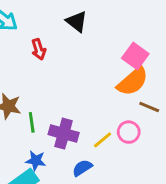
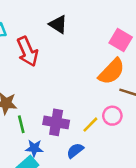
red arrow: (39, 49) -> (27, 52), size x1.6
pink square: (135, 56) -> (121, 40), moved
green line: (32, 122) -> (21, 124), moved

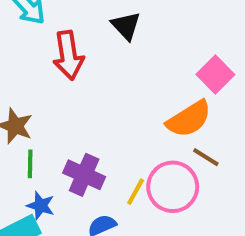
pink circle: (112, 116) -> (173, 187), size x1.6
yellow line: (90, 125) -> (136, 192), turned -30

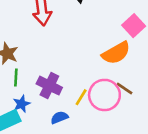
brown line: (206, 157) -> (124, 89), moved
blue star: (41, 206) -> (21, 104), turned 30

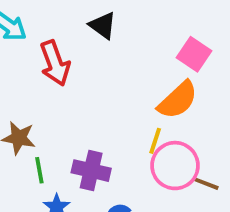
brown line: (124, 89) -> (206, 183), moved
yellow line: (81, 97) -> (155, 141), moved

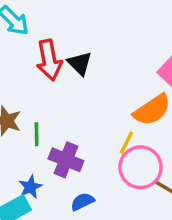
black triangle: (103, 25) -> (80, 63), moved
green line: (39, 170) -> (37, 134), moved

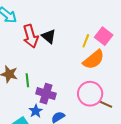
yellow line: (127, 143) -> (86, 41), moved
blue star: (30, 187) -> (36, 111), moved

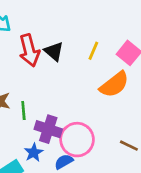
yellow line: (86, 41) -> (93, 51), moved
pink circle: (90, 94) -> (77, 140), moved

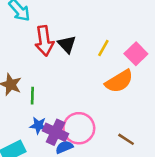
purple cross: (48, 129) -> (56, 132), moved
blue star: (34, 153) -> (38, 125), moved, turned 30

